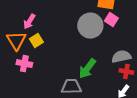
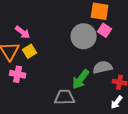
pink arrow: (29, 22) -> (23, 32), turned -84
gray semicircle: (121, 57) -> (103, 67), moved

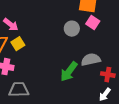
gray circle: (84, 36) -> (72, 29), size x0.6
gray trapezoid: (65, 97) -> (19, 90), moved

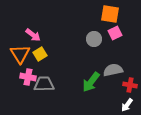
pink square: (93, 23) -> (115, 33), turned 32
gray trapezoid: (19, 90) -> (44, 84), moved

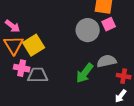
pink arrow: (33, 35) -> (13, 26), moved
gray circle: (94, 39) -> (88, 30), size x1.5
yellow square: (40, 54) -> (34, 45), size x1.5

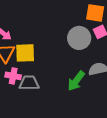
yellow square: (34, 45) -> (25, 53), turned 30

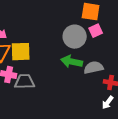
green arrow: (76, 81) -> (72, 62), moved, turned 65

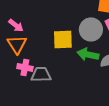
yellow square: (21, 52) -> (63, 39), moved

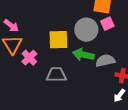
pink cross: (25, 67) -> (29, 58), moved, turned 35
gray trapezoid: (41, 74) -> (56, 75), moved

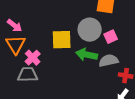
pink square: (107, 24) -> (111, 37), moved
gray trapezoid: (56, 75) -> (28, 75), moved

